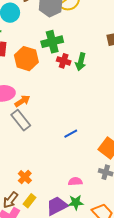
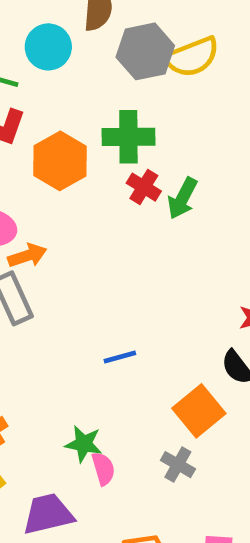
pink semicircle: (75, 181) -> (103, 469), turned 64
green star: (76, 202) -> (84, 444), moved

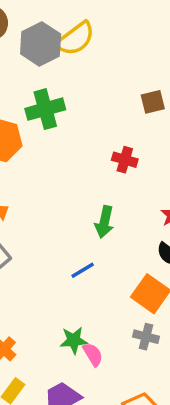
red cross: (144, 187) -> (125, 160), moved
green arrow: (182, 198) -> (104, 222), moved

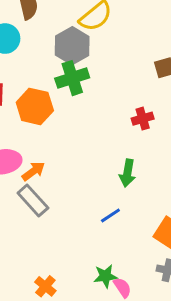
gray hexagon: (41, 44) -> (72, 46), moved
red cross: (125, 160) -> (143, 119), turned -30

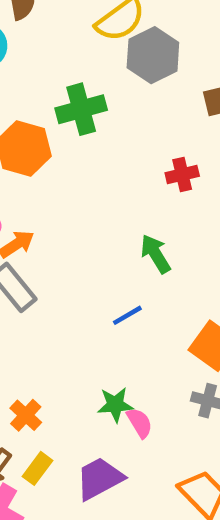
gray hexagon: (72, 46) -> (153, 55), moved
green arrow: (127, 173) -> (156, 254), turned 136

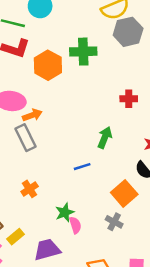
green arrow: (156, 254) -> (105, 138), turned 40
green star: (115, 405) -> (65, 212), turned -30
orange cross: (26, 415) -> (30, 189), moved

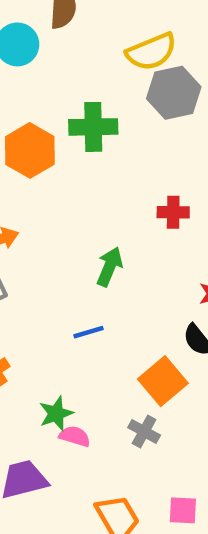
green arrow: (105, 138) -> (110, 267), moved
pink semicircle: (75, 225) -> (75, 436), turned -56

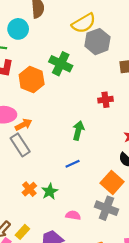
green cross: (93, 127) -> (61, 64), turned 35
green star: (56, 414) -> (50, 191), moved
gray cross: (144, 431) -> (106, 208), size x1.5

